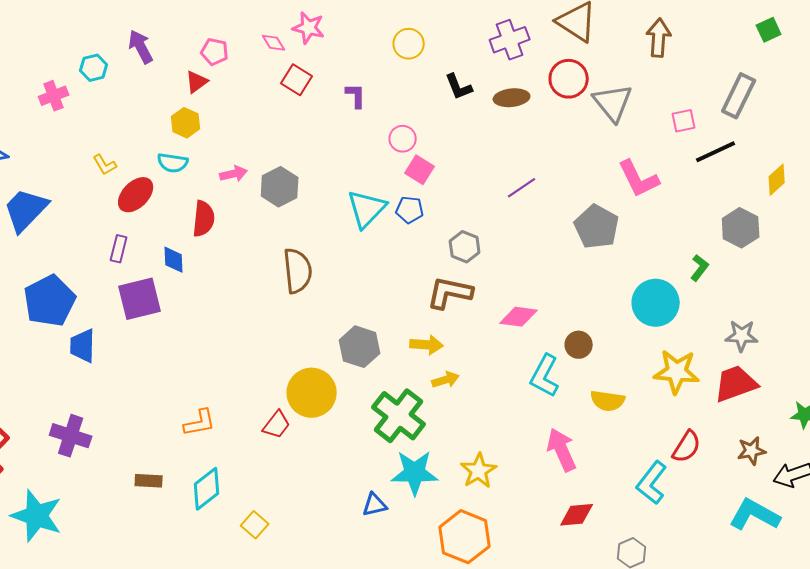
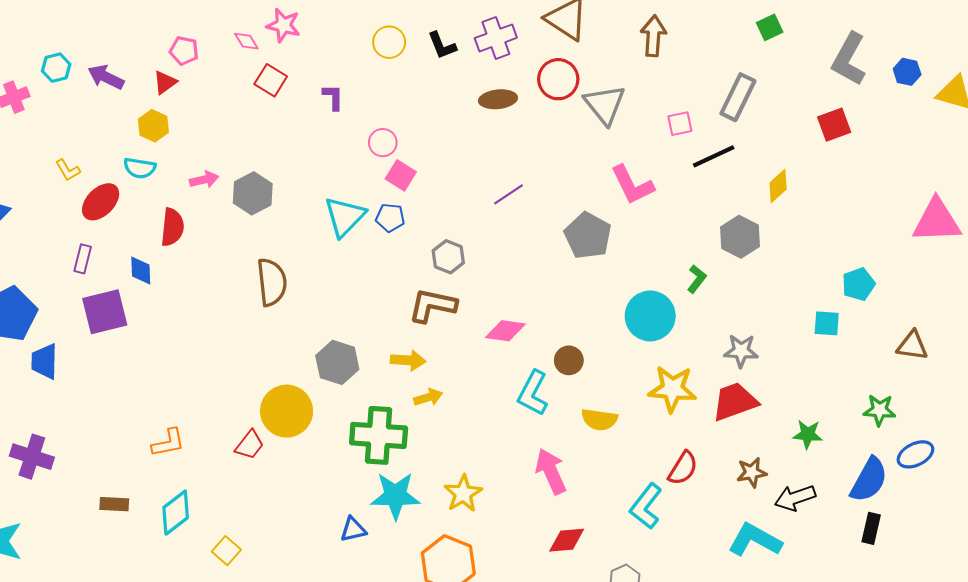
purple arrow: (141, 47) -> (106, 77), moved, turned -36
black L-shape: (459, 87) -> (442, 45), moved
green cross: (399, 416) -> (379, 435), turned -34

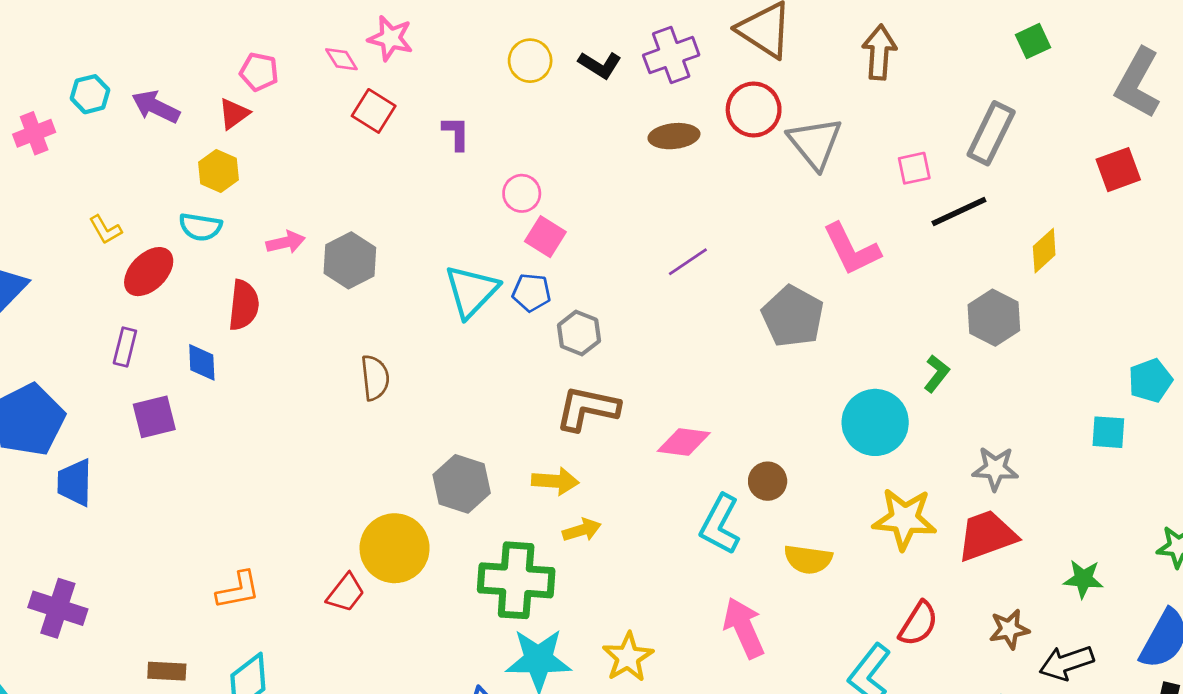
black L-shape: (442, 45) -> (600, 65), turned -36
gray hexagon: (448, 257) -> (579, 333), moved
brown semicircle: (272, 282) -> (375, 378), size x0.7
purple square: (105, 312) -> (154, 417), size x0.7

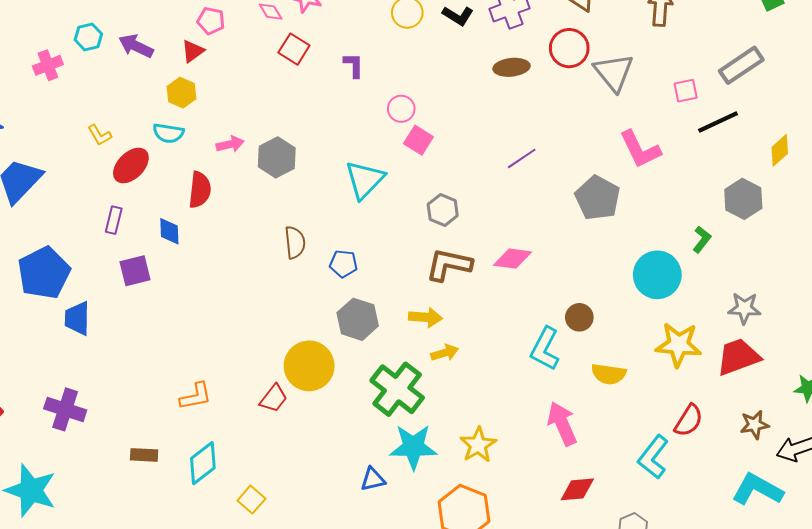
gray rectangle: (991, 133) -> (741, 65), turned 30
blue pentagon: (531, 293) -> (343, 264), moved
pink diamond: (684, 442) -> (513, 259), moved
green cross: (516, 580) -> (397, 389), turned 34

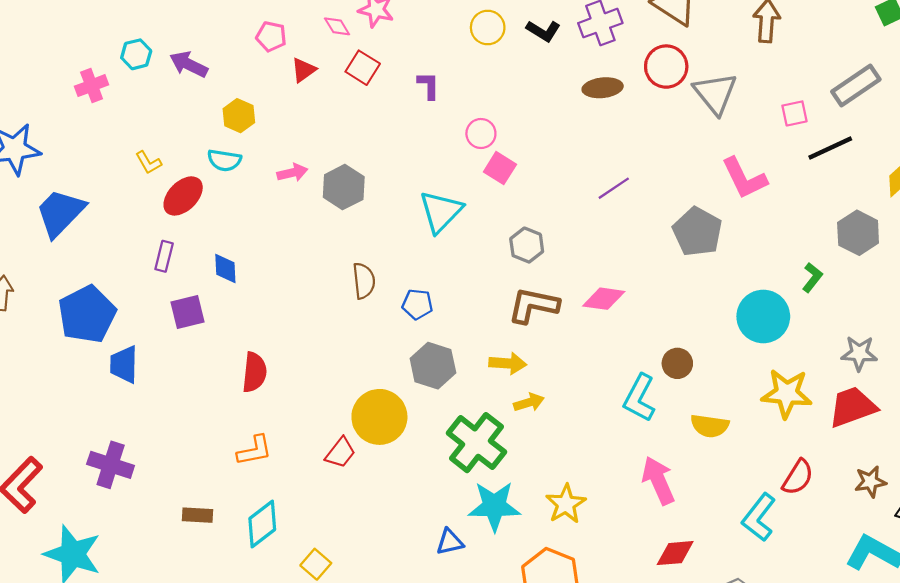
red triangle: (193, 51) -> (304, 70), moved
red semicircle: (200, 190) -> (254, 372), moved

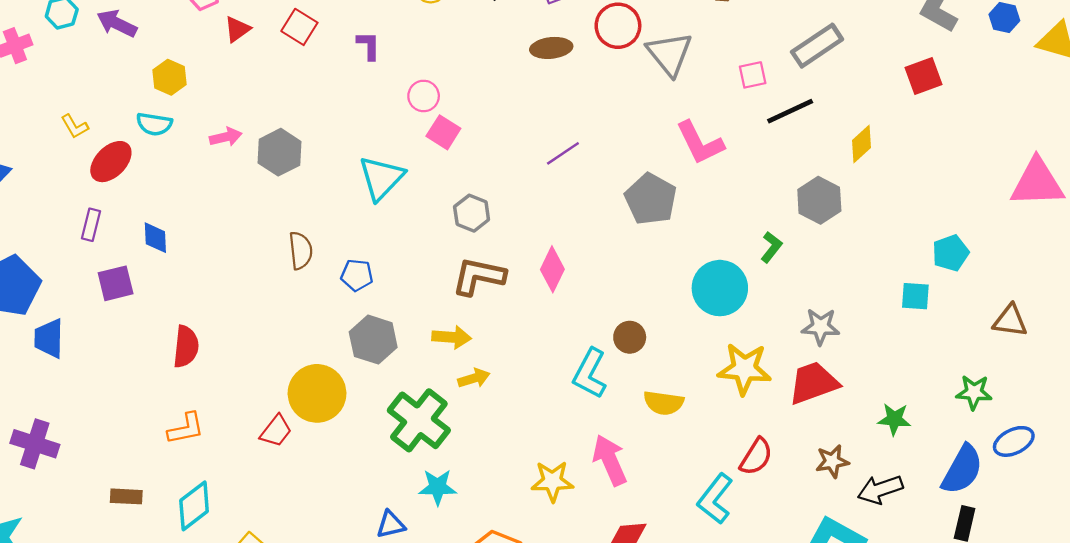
pink diamond: (604, 299) -> (552, 269), turned -72
yellow star: (566, 504) -> (552, 481), moved, turned 30
cyan star: (494, 506) -> (438, 487), size x0.7

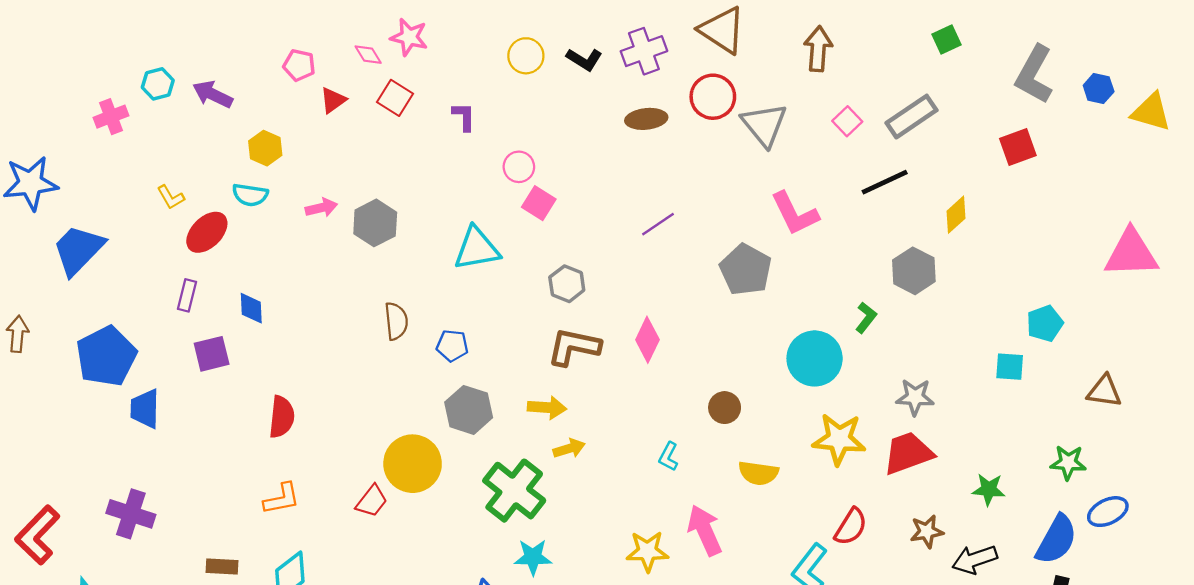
pink square: (753, 75) -> (847, 121), moved, turned -32
cyan triangle: (381, 178) -> (477, 249), turned 36
cyan L-shape: (590, 374) -> (668, 457), moved, size x0.6

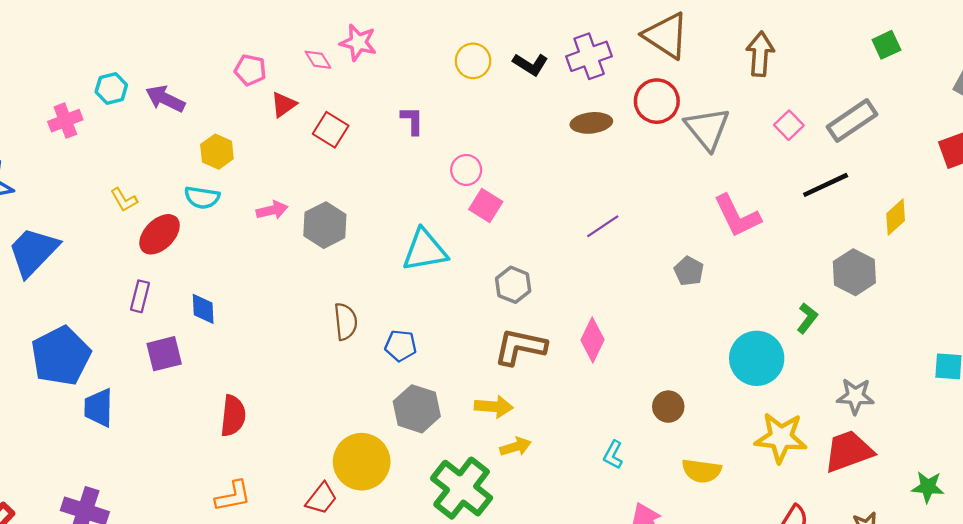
red square: (395, 98) -> (331, 130), moved
gray pentagon: (746, 270) -> (689, 271), size x0.6

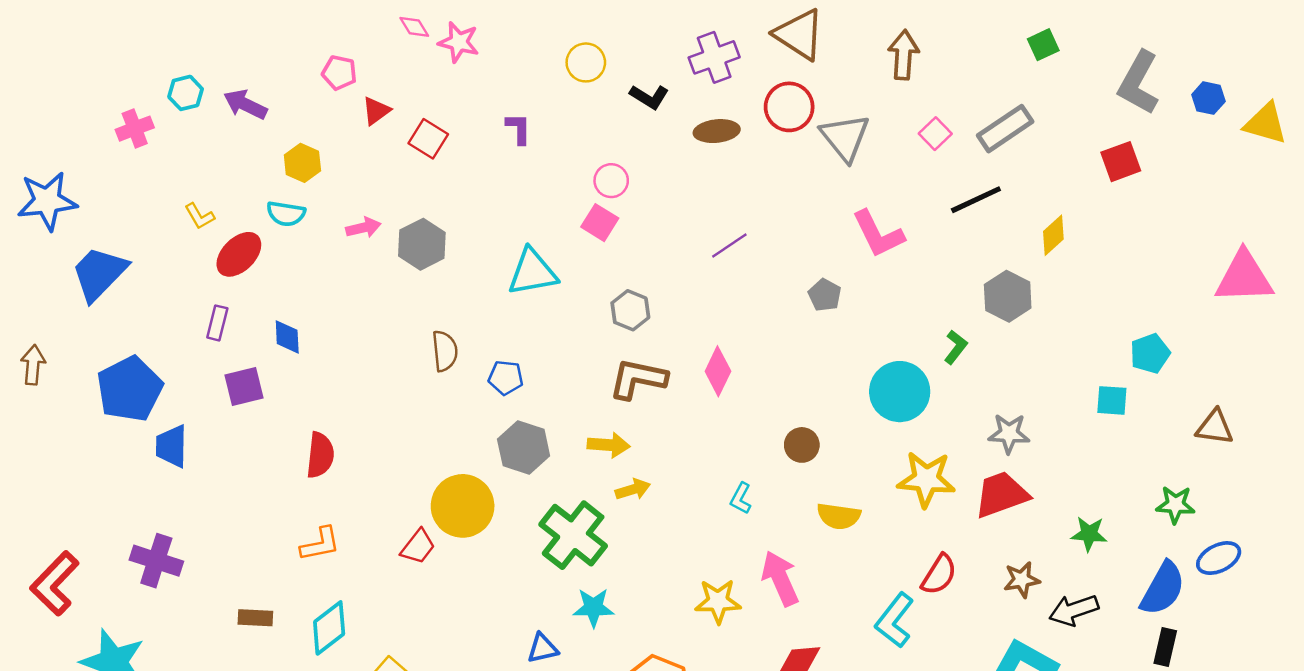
pink diamond: (318, 60) -> (414, 27), moved
black L-shape: (530, 64) -> (649, 97), moved
pink circle: (466, 170) -> (611, 181), moved

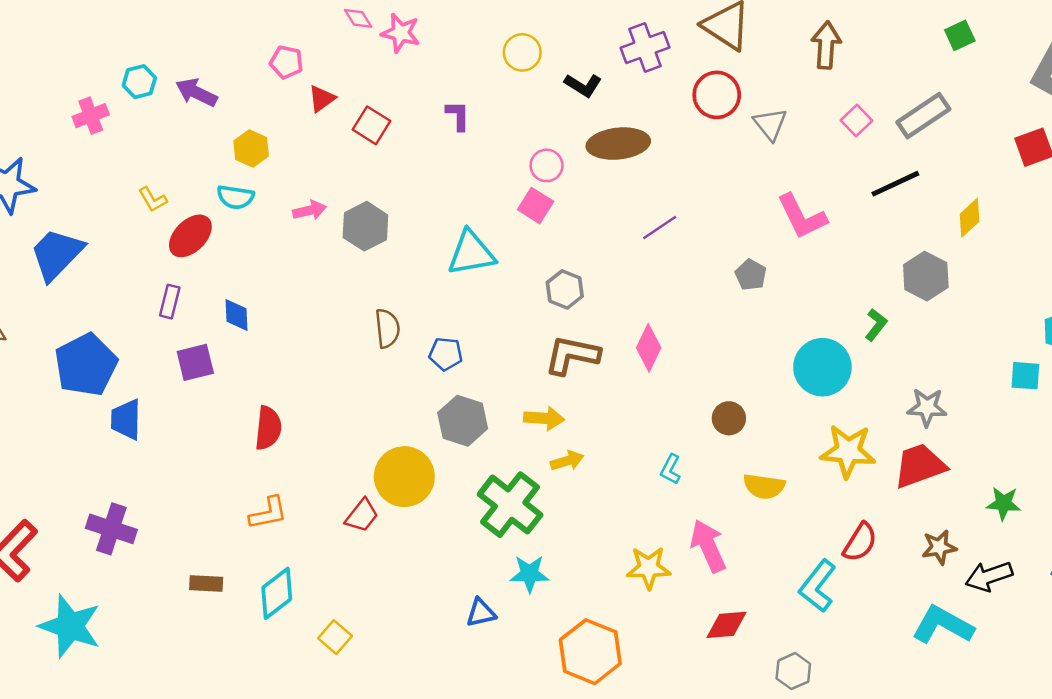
brown ellipse: (717, 131) -> (618, 144), moved, size x1.4
gray triangle: (845, 137) -> (770, 124), size x0.7

